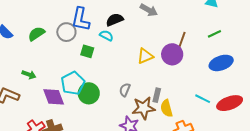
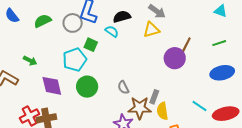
yellow triangle: (145, 56) -> (151, 30), moved
cyan pentagon: (73, 83) -> (75, 60), moved
gray semicircle: (125, 90) -> (123, 87), turned -56

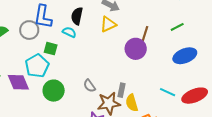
black semicircle: (122, 17) -> (77, 16), turned -54
purple diamond: (52, 86) -> (18, 82), moved

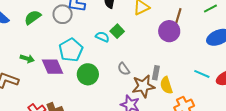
cyan semicircle: (69, 32) -> (102, 37), moved
green square: (51, 49) -> (117, 31), moved, turned 32

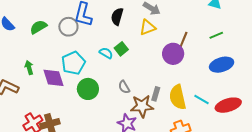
green arrow: (27, 59) -> (29, 68), turned -128
yellow semicircle: (166, 85) -> (178, 97), moved, size x1.4

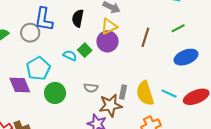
purple circle: (173, 54) -> (107, 41), moved
gray semicircle: (124, 87) -> (91, 88), turned -48

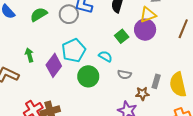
cyan semicircle: (70, 56) -> (105, 56), moved
purple diamond: (20, 85) -> (54, 65), turned 55
brown star: (110, 105) -> (142, 94), size x0.6

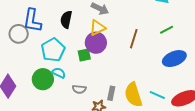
green square: (122, 36) -> (84, 55), moved, turned 32
cyan pentagon: (74, 51) -> (53, 50), moved
green circle: (88, 76) -> (43, 79), moved

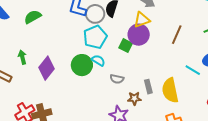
gray circle: (19, 34) -> (95, 14), moved
green square: (84, 55) -> (126, 46), turned 32
gray rectangle: (111, 93) -> (148, 87), turned -32
cyan line: (157, 95) -> (193, 70), moved

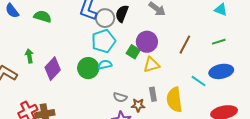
green semicircle: (33, 17) -> (43, 16), turned 42
yellow triangle: (142, 20) -> (151, 65), moved
cyan semicircle: (98, 60) -> (105, 65), turned -48
gray semicircle: (117, 79) -> (120, 97), moved

